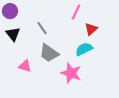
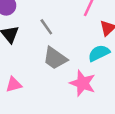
pink triangle: (25, 66) -> (14, 84), moved, turned -32

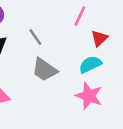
pink star: (83, 83) -> (89, 96), moved

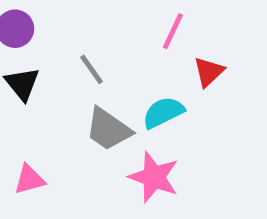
cyan semicircle: (90, 64) -> (163, 112), moved
pink star: (89, 96) -> (154, 177), moved

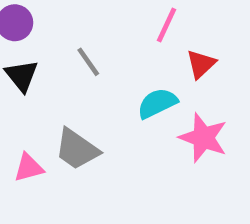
gray trapezoid: (108, 129) -> (77, 149), moved
pink star: (154, 177) -> (203, 138), moved

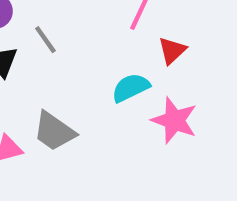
gray line: (88, 62) -> (45, 40), moved

